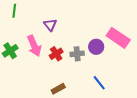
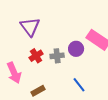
purple triangle: (50, 25) -> (30, 27), size x1.5
pink arrow: (34, 46) -> (14, 73), moved

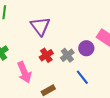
gray cross: (57, 56) -> (67, 55), turned -32
blue line: (79, 85) -> (82, 77), moved

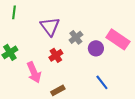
gray cross: (67, 55) -> (76, 37), moved
blue line: (82, 77) -> (102, 82), moved

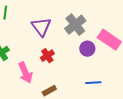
gray cross: (76, 37) -> (75, 25), moved, size x1.5
blue line: (102, 82) -> (93, 83), turned -56

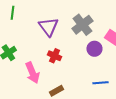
red cross: (47, 56) -> (54, 56), turned -32

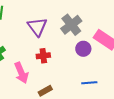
red cross: (54, 56) -> (43, 56), turned -32

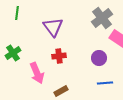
gray cross: (71, 25) -> (102, 18), moved
purple circle: (83, 49) -> (99, 58), moved

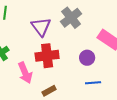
gray cross: (102, 18) -> (71, 18), moved
red cross: (59, 56) -> (47, 56), size x1.6

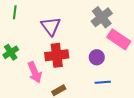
gray cross: (71, 18) -> (102, 17), moved

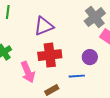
purple triangle: (51, 26) -> (44, 26), turned 45
blue line: (103, 82) -> (77, 76), moved

